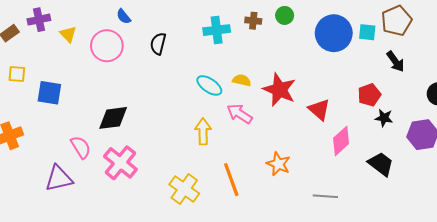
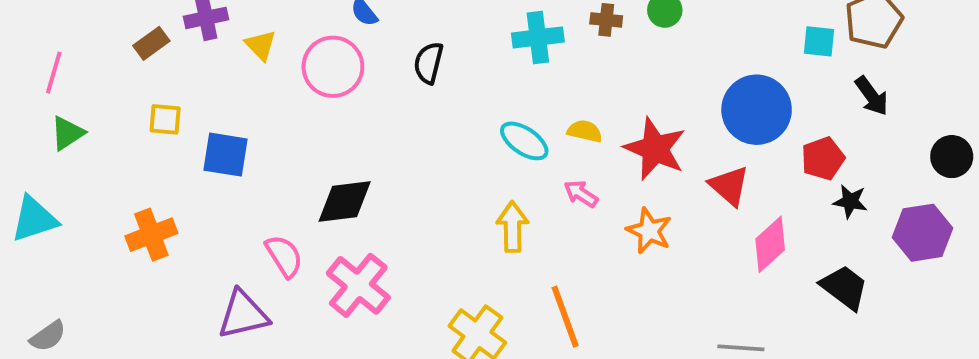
blue circle: (334, 33) -> (757, 110), moved
pink arrow: (240, 114) -> (581, 194), size x0.7
orange star: (278, 164) -> (649, 231), moved

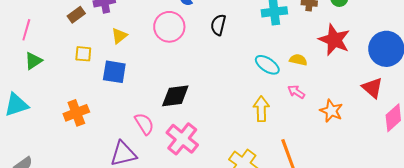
yellow triangle: (261, 45) -> (119, 36), moved, turned 36
red star: (655, 149) -> (334, 40), moved

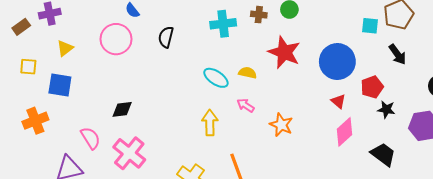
red triangle: (372, 88) -> (338, 101), moved, size x0.7
black diamond: (175, 96) -> (122, 109), size x0.7
orange cross: (76, 113) -> (35, 121), moved

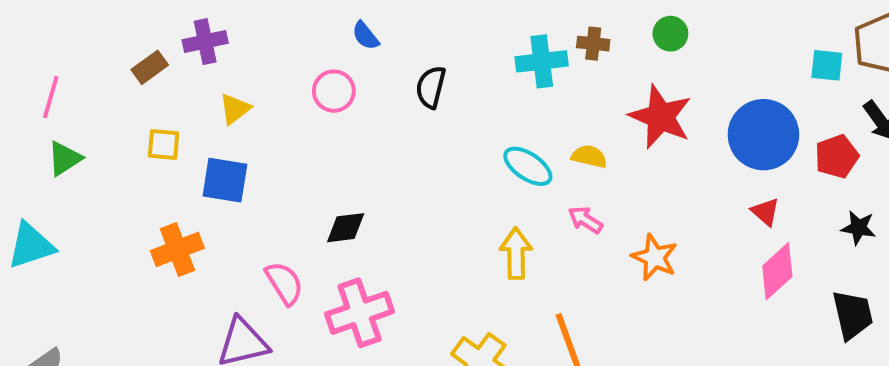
brown cross: (259, 15) -> (593, 44), moved
pink circle: (116, 39) -> (334, 91), size x0.7
red pentagon: (372, 87) -> (837, 156), moved
pink cross: (129, 153) -> (360, 313), turned 32
black trapezoid: (383, 154) -> (853, 315), turned 40

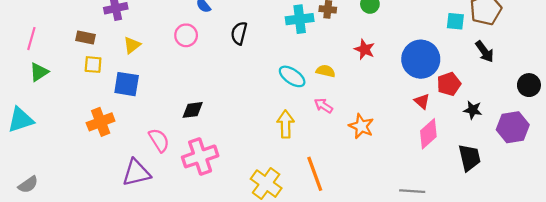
brown rectangle: (150, 67) -> (85, 37), moved, turned 48
red star: (661, 117) -> (365, 49), size x0.6
red pentagon: (837, 156) -> (449, 84), moved

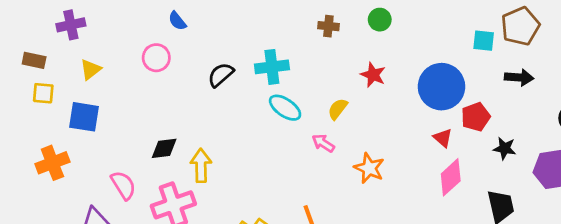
cyan cross: (300, 19) -> (272, 67), moved
black semicircle: (239, 33) -> (221, 75), moved, turned 35
black arrow: (485, 52) -> (519, 77), turned -50
yellow semicircle: (326, 71) -> (338, 109), moved, turned -66
yellow arrow: (286, 124) -> (201, 165), moved

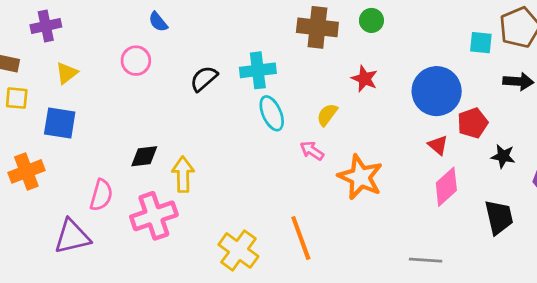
brown cross: (328, 26) -> (317, 27), size x1.8
cyan ellipse: (285, 108) -> (272, 113), turned 32
orange star: (369, 168) -> (360, 177), size x1.4
pink semicircle: (123, 185) -> (101, 195), turned 48

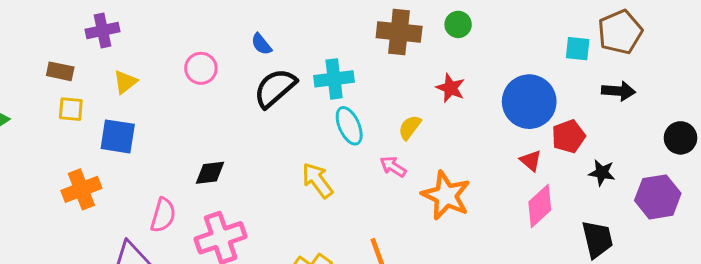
blue semicircle: (158, 22) -> (261, 44), moved
black semicircle: (204, 79) -> (275, 88), size x1.4
yellow arrow: (183, 174) -> (317, 180), moved, turned -36

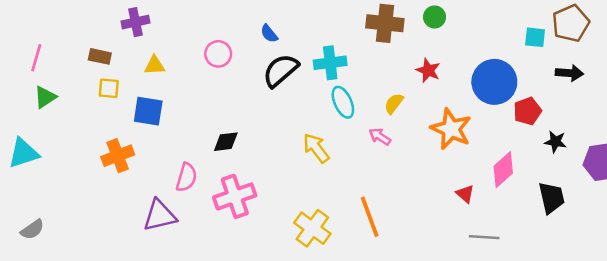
yellow triangle: (125, 82) -> (155, 65), turned 35
red triangle: (531, 161) -> (465, 194), moved
orange star: (446, 195) -> (451, 129), moved

